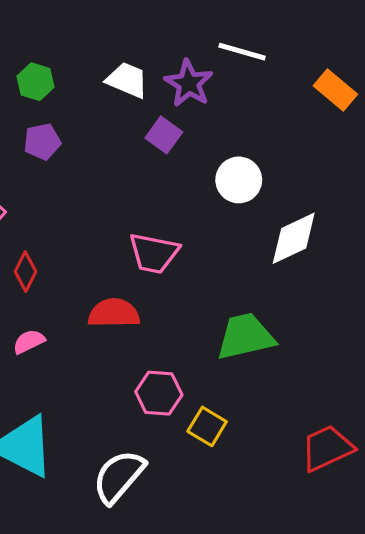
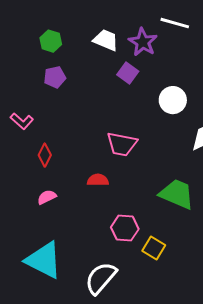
red semicircle: (114, 313) -> (98, 180), size x0.7
green trapezoid: (245, 337) -> (177, 194), turned 36

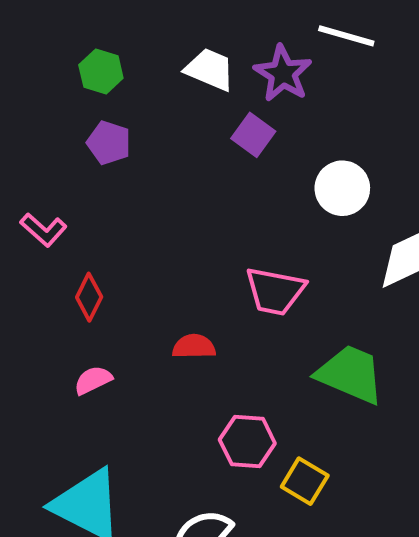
purple pentagon: (55, 77) -> (109, 143), turned 30
pink trapezoid: (122, 144) -> (275, 291), moved

